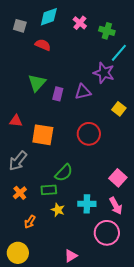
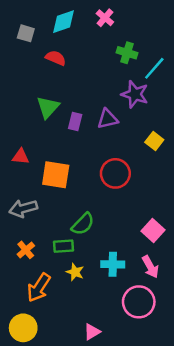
pink cross: (80, 23) -> (105, 18), moved
green cross: (107, 31) -> (127, 53), moved
gray arrow: (18, 161) -> (23, 208), turned 35
orange arrow: (30, 222) -> (39, 288), size x1.6

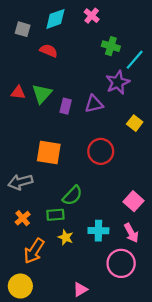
purple star: (135, 94) -> (118, 82), turned 30
red triangle: (21, 157) -> (18, 93), moved

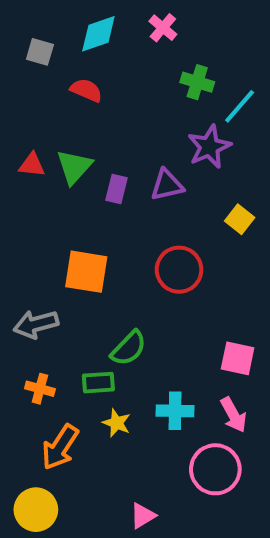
pink square: (134, 201) -> (238, 358), turned -30
orange cross: (23, 218) -> (40, 389), turned -35

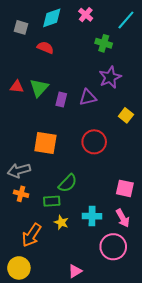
cyan line: (240, 106) -> (126, 20), moved
orange cross: (40, 389) -> (21, 194), moved

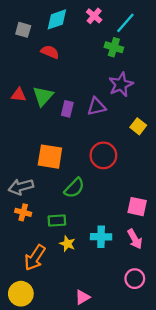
cyan line: (126, 20) -> (125, 23), moved
green semicircle: (68, 183) -> (74, 188), moved
pink circle: (113, 247) -> (135, 279), moved, size x0.7

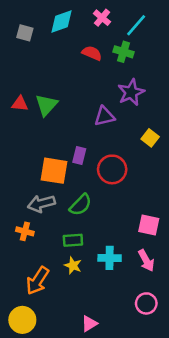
red semicircle: (50, 52) -> (92, 53), moved
purple rectangle: (67, 109) -> (79, 156), moved
gray arrow: (21, 187) -> (41, 204), moved
green rectangle: (57, 220) -> (73, 240), moved

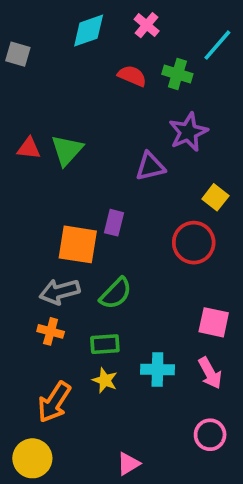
cyan line: (136, 25) -> (217, 45), moved
gray square: (25, 33) -> (18, 54), moved
red circle: (112, 169) -> (194, 243), moved
orange cross: (25, 231) -> (51, 331), moved

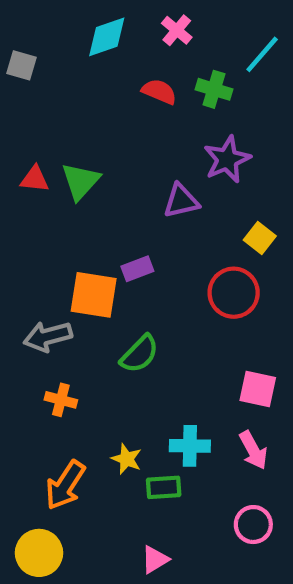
purple rectangle: (114, 223) -> (137, 269), turned 55
gray arrow: (60, 292) -> (48, 336), moved
green rectangle: (105, 344) -> (164, 487), moved

